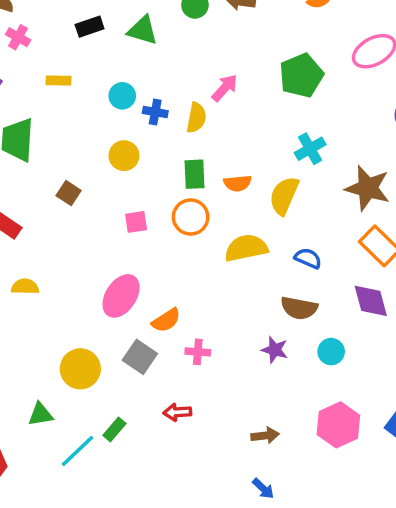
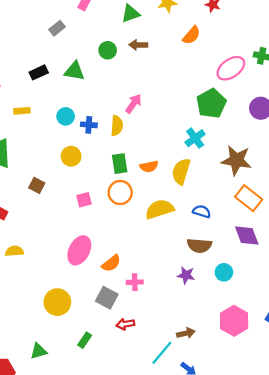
green pentagon: (301, 75) -> (211, 103), moved
gray square: (140, 357) -> (107, 298), moved
green triangle: (41, 414) -> (39, 351), moved
cyan line: (77, 451) -> (162, 353), moved

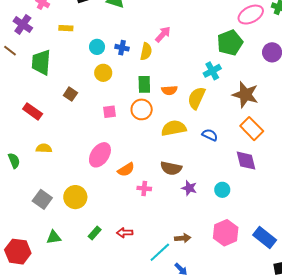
cyan circle: (66, 116) -> (97, 47), moved
brown semicircle: (199, 245) -> (171, 168), moved
gray square: (107, 298) -> (42, 199), moved
red arrow: (125, 324) -> (125, 233), moved

